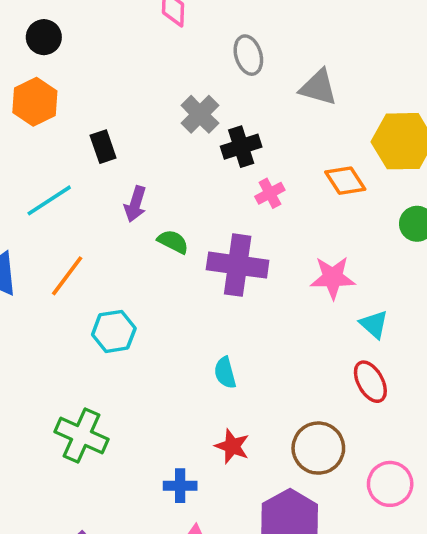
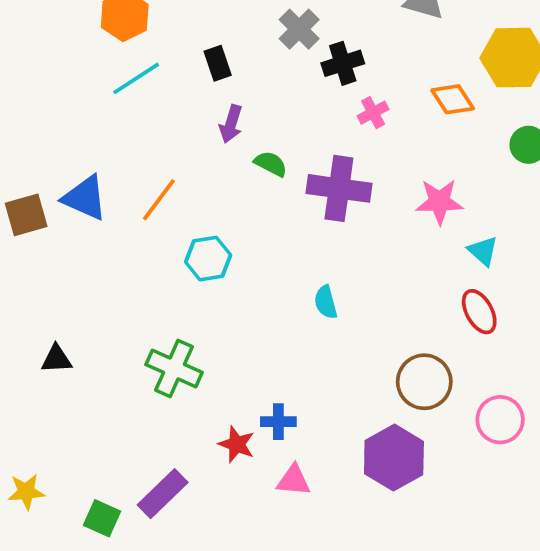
black rectangle: (103, 147) -> (218, 63), moved
cyan line: (49, 200) -> (136, 78), moved
red star: (232, 446) -> (237, 444), moved

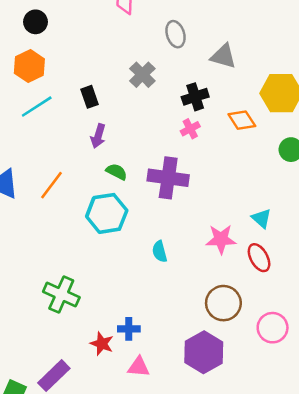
black cross: (343, 63) -> (195, 97), moved
green semicircle: (271, 164) -> (117, 172), moved
pink star: (439, 202) -> (221, 239), moved
cyan hexagon: (208, 259) -> (107, 213), moved, size x1.4

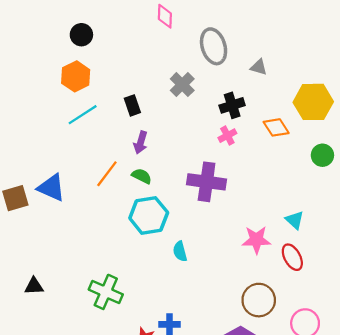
gray ellipse: (176, 34) -> (214, 46), size x1.4
gray triangle: (223, 56) -> (259, 67), size x0.7
green semicircle: (117, 172) -> (142, 176), moved
orange line: (51, 185) -> (107, 174), moved
cyan semicircle: (160, 252) -> (180, 251), moved

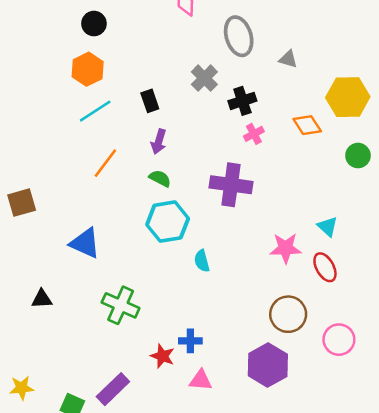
black cross: (232, 105) -> (242, 101), moved
orange line: (107, 174) -> (105, 163), moved
blue triangle: (51, 188) -> (85, 243), moved

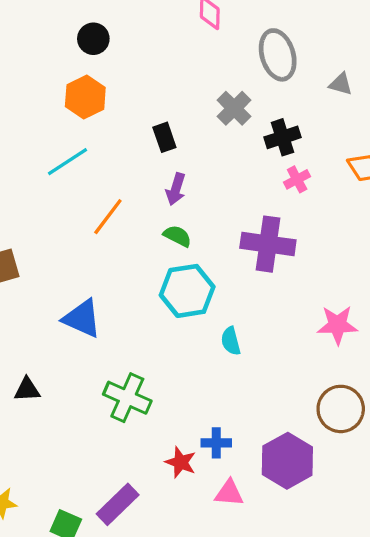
cyan line: (95, 111) -> (67, 162), moved
purple hexagon: (268, 365) -> (287, 461), moved

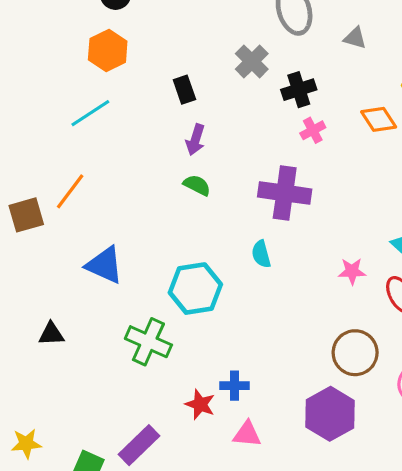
orange line: (108, 217) -> (70, 191), moved
cyan hexagon: (187, 291) -> (195, 289), moved
pink star: (337, 325) -> (352, 271), size x0.7
cyan semicircle: (231, 341) -> (261, 254), moved
purple hexagon: (287, 461) -> (330, 414), moved

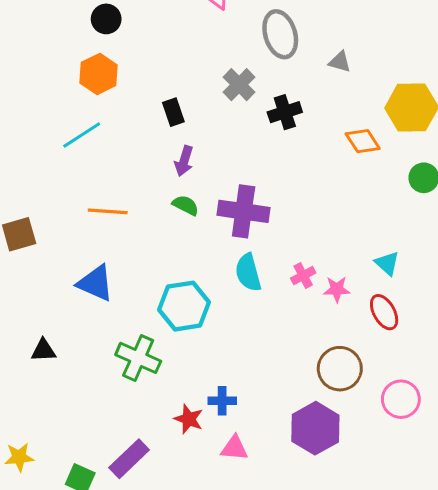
pink cross: (313, 130) -> (303, 276), moved
orange line: (70, 191) -> (108, 211), moved, turned 57
purple cross: (285, 193) -> (244, 211), moved
cyan semicircle: (261, 254) -> (248, 272), size x1.4

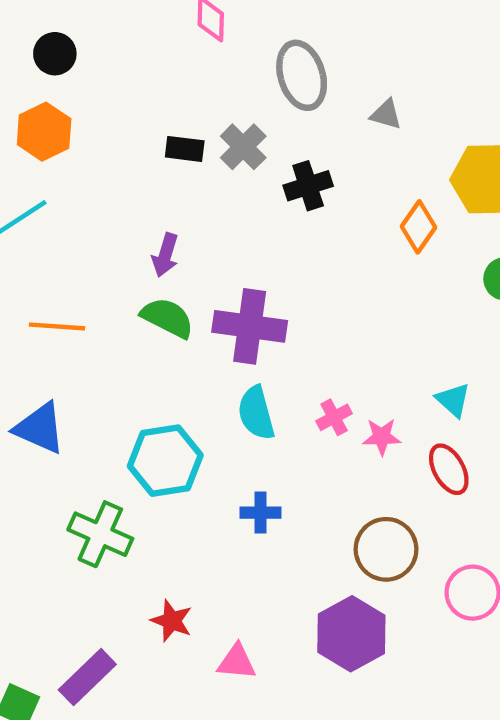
black rectangle: (173, 112) -> (185, 149), moved, turned -64
orange diamond: (363, 141) -> (418, 227), turned 68
green semicircle: (186, 205) -> (167, 318), size x1.4
blue cross: (222, 401) -> (260, 513), moved

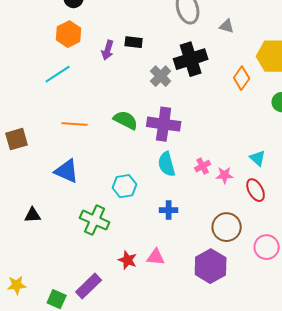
gray cross: (243, 147) -> (161, 76), moved
black cross: (308, 186) -> (191, 59), size x1.5
purple arrow: (165, 255) -> (108, 50), moved
cyan hexagon: (165, 461) -> (125, 186), size x0.7
pink triangle: (237, 662) -> (156, 257), moved

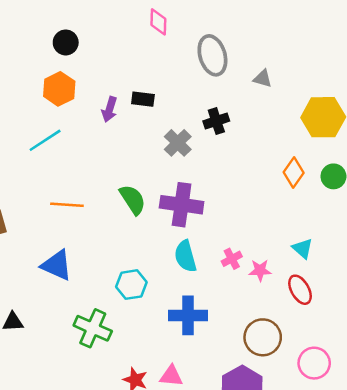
black cross: (191, 59) -> (216, 121), size x0.6
orange diamond: (242, 78) -> (294, 173), moved
green semicircle: (126, 120) -> (133, 200), turned 30
blue cross: (169, 210) -> (188, 315), size x1.6

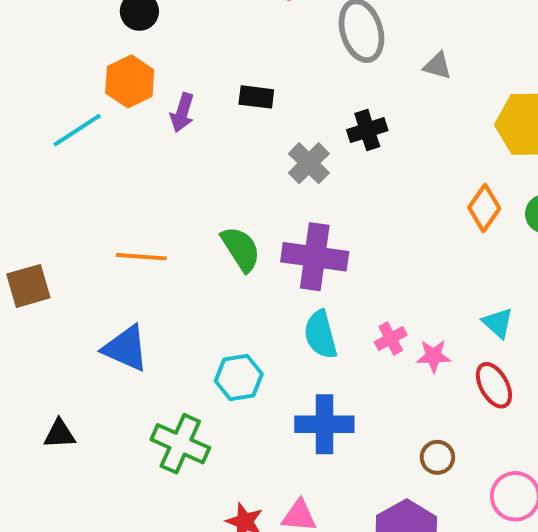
purple arrow: (109, 109) -> (182, 113), moved
cyan line: (45, 140) -> (77, 130), moved
brown circle: (263, 337) -> (437, 457), size x0.6

